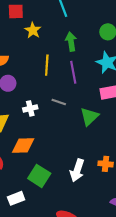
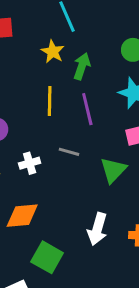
yellow star: (33, 30) -> (53, 52), moved
green arrow: (71, 42) -> (82, 66), turned 30
white arrow: (77, 170) -> (97, 229), moved

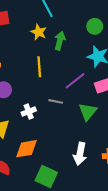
purple line: (87, 109) -> (75, 81), moved, turned 70

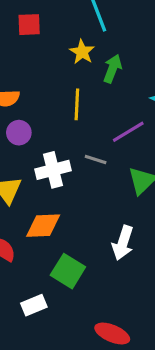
white cross: (29, 112) -> (53, 170), size x1.5

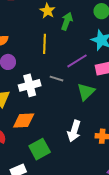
green square: (68, 271) -> (40, 149), turned 30

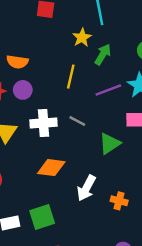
purple line: (77, 61) -> (108, 90), moved
orange diamond: (24, 121) -> (51, 168), moved
green square: (40, 149) -> (42, 217), moved

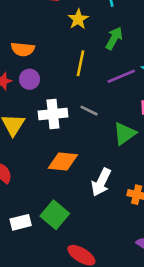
yellow star: (82, 37) -> (78, 19), moved
green square: (42, 217) -> (55, 215), turned -30

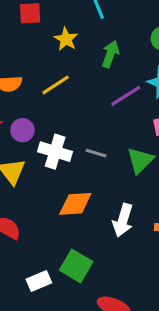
yellow line: (81, 63) -> (56, 85), moved, turned 55
purple circle: (30, 79) -> (22, 130), moved
gray line: (89, 111) -> (96, 153), moved
white cross: (53, 114) -> (55, 152), turned 32

